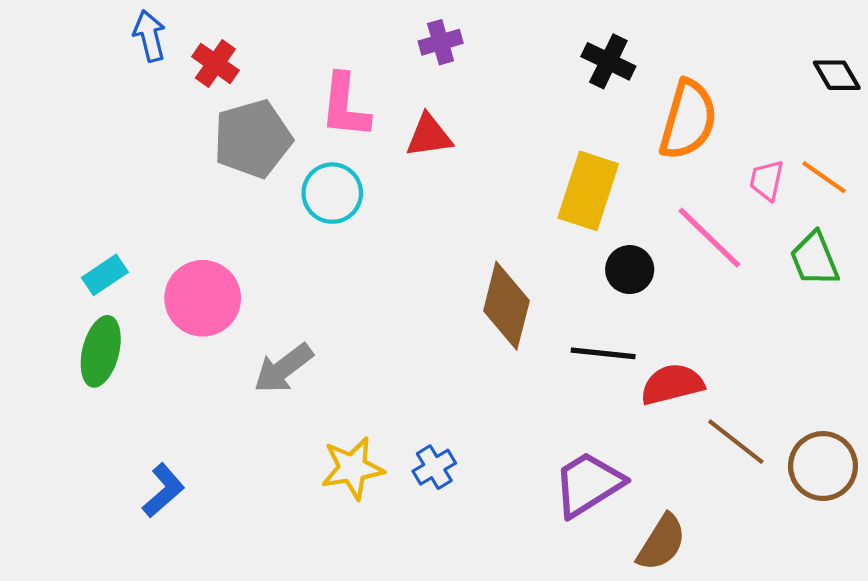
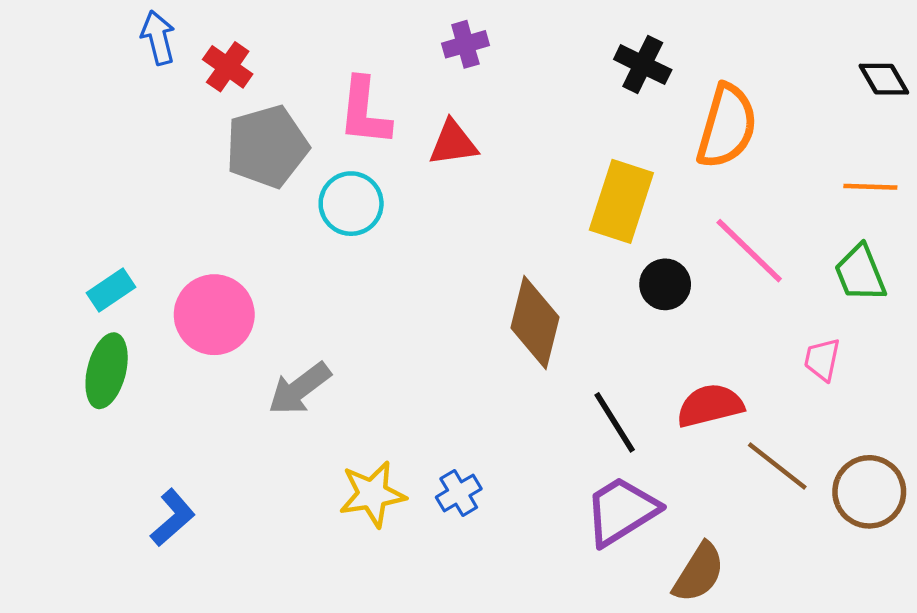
orange line: (824, 177) -> (870, 187), turned -33
pink trapezoid: (767, 180) -> (822, 360), moved
black line: (603, 353) -> (615, 422), moved, turned 52

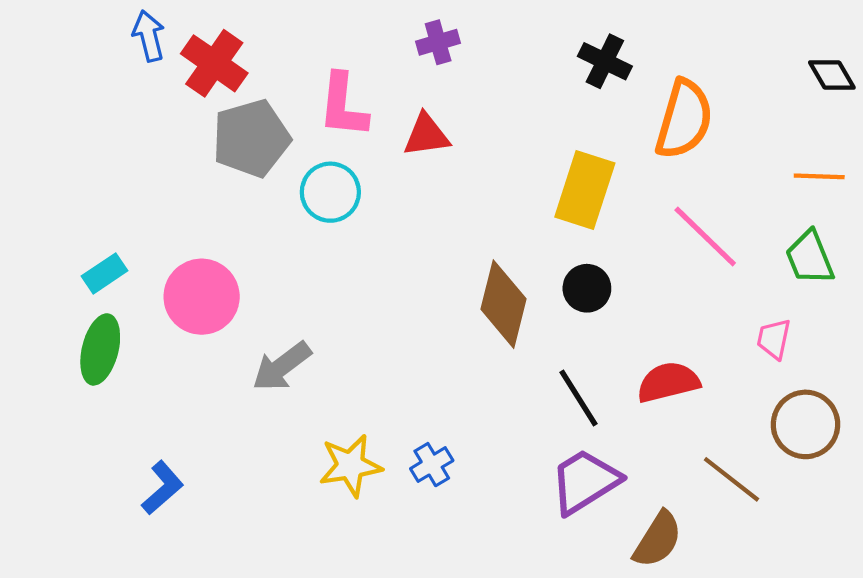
red cross: (228, 67) -> (214, 63), size x1.4
black circle: (665, 284) -> (587, 288), moved
brown line: (777, 466) -> (732, 479), moved
brown circle: (869, 492) -> (805, 424), moved

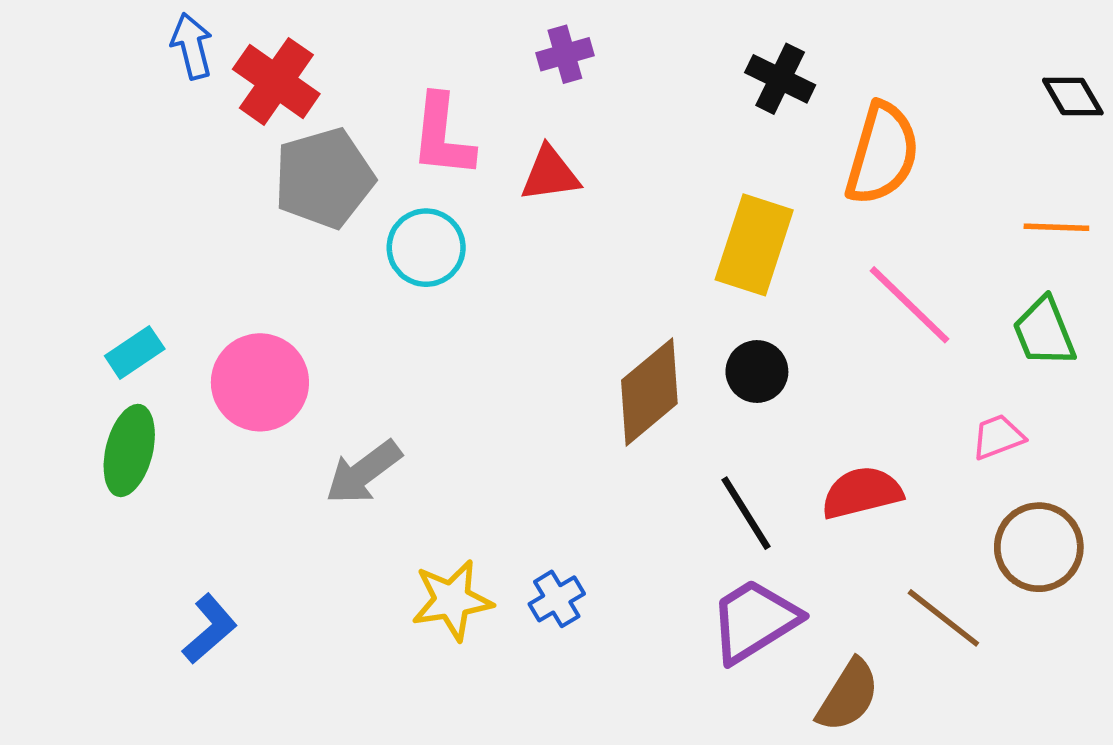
brown diamond: (504, 304) -> (649, 392), turned 36
pink trapezoid: (774, 339) -> (998, 437), turned 57

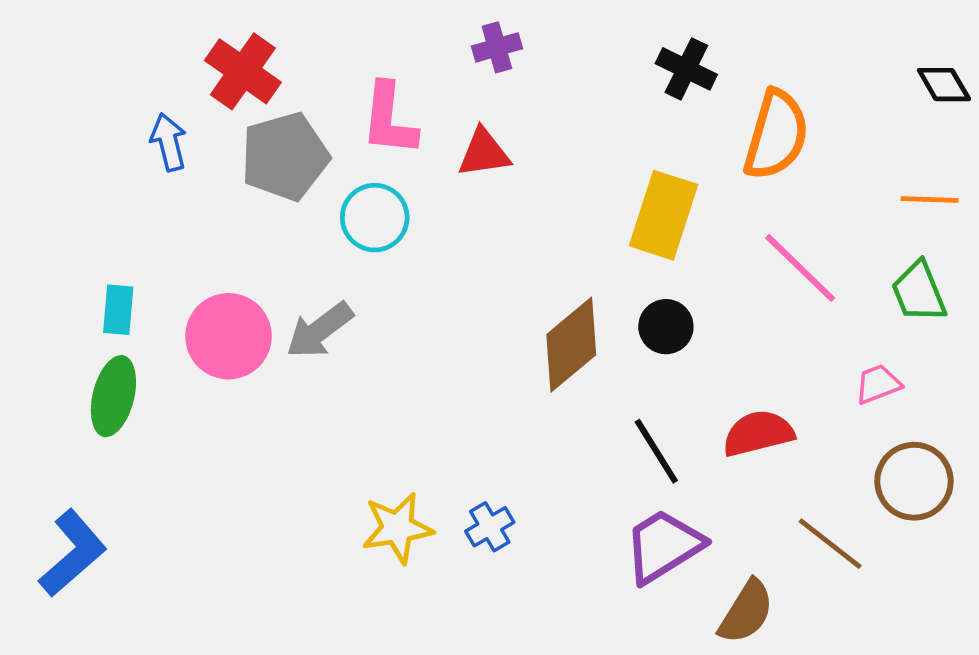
blue arrow: (192, 46) -> (169, 142), moved
cyan rectangle: (135, 352) -> (118, 310), turned -51
gray arrow: (363, 472) -> (320, 330), moved
blue L-shape: (210, 629) -> (73, 553), moved, size x1.4

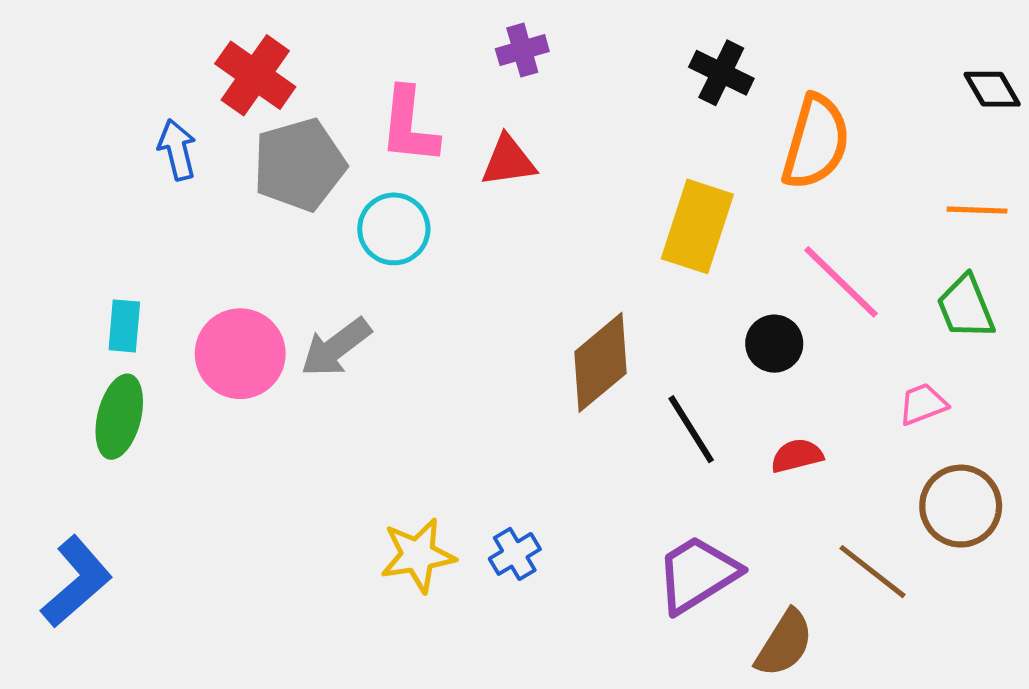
black circle: (666, 327) -> (774, 344), moved
red semicircle: (758, 433) -> (797, 456), size x0.7
black line: (656, 451) -> (691, 429), moved

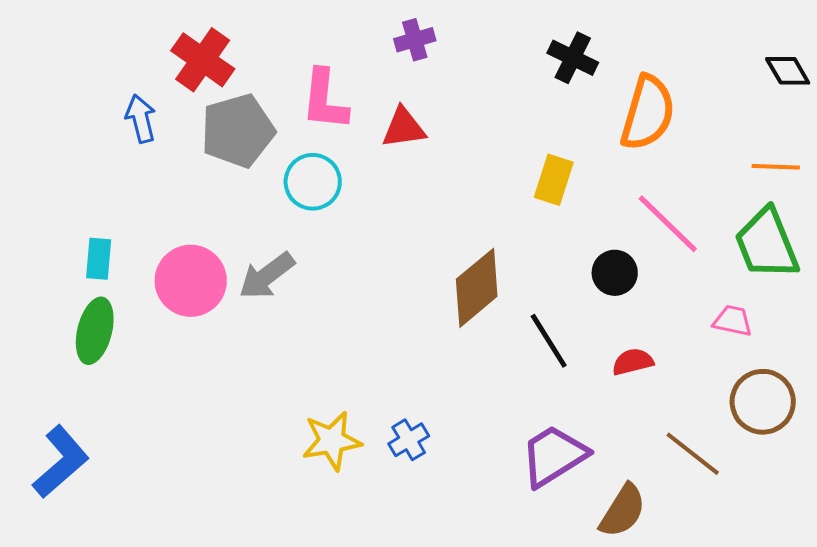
yellow rectangle: (697, 226) -> (554, 180), size x0.7
green trapezoid: (966, 307) -> (767, 244), size x1.4
pink trapezoid: (923, 404) -> (733, 321), turned 33

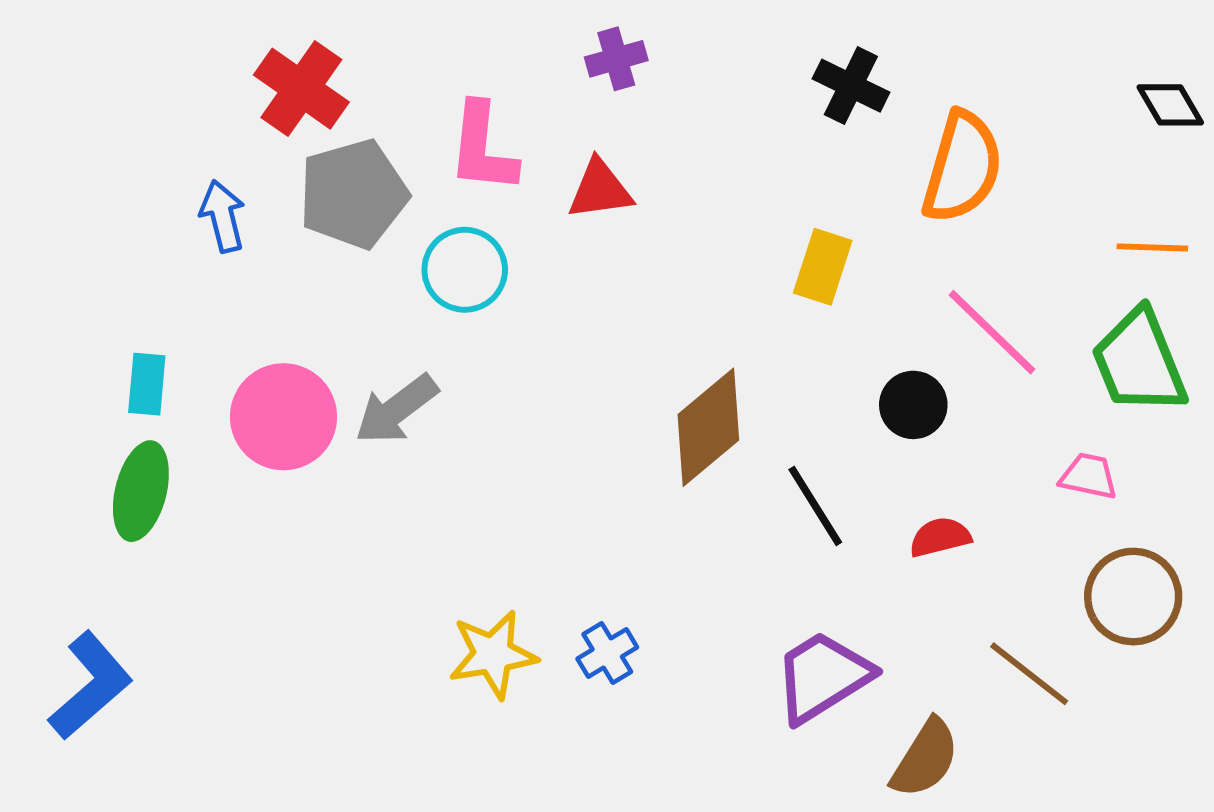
blue arrow: (141, 119) -> (223, 216), moved

